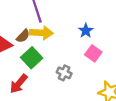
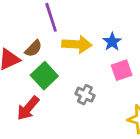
yellow arrow: (41, 33) -> (77, 44), moved
pink square: (93, 53) -> (122, 70), turned 35

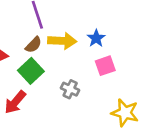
brown semicircle: (33, 48) -> (33, 45), moved

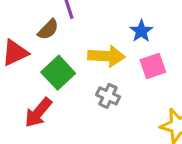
yellow arrow: (62, 41) -> (106, 56), moved
brown semicircle: (33, 45) -> (48, 29), moved

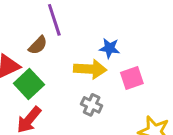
blue star: (141, 31) -> (109, 48), moved, turned -30
green square: (58, 73) -> (29, 84), moved

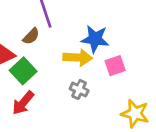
blue star: (109, 48) -> (95, 39), size x1.5

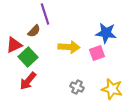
blue star: (95, 39) -> (106, 33), moved
gray cross: (79, 90) -> (77, 87), moved

